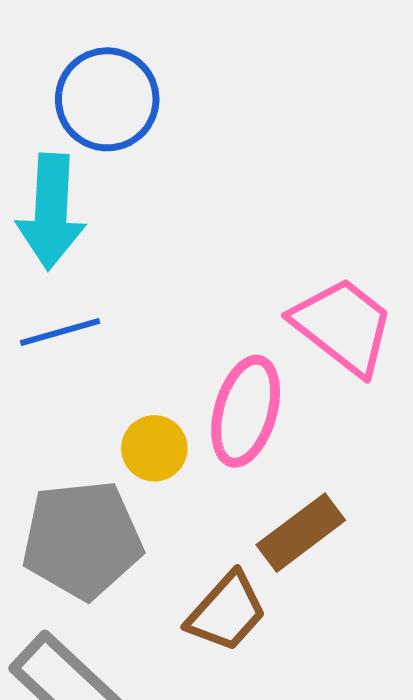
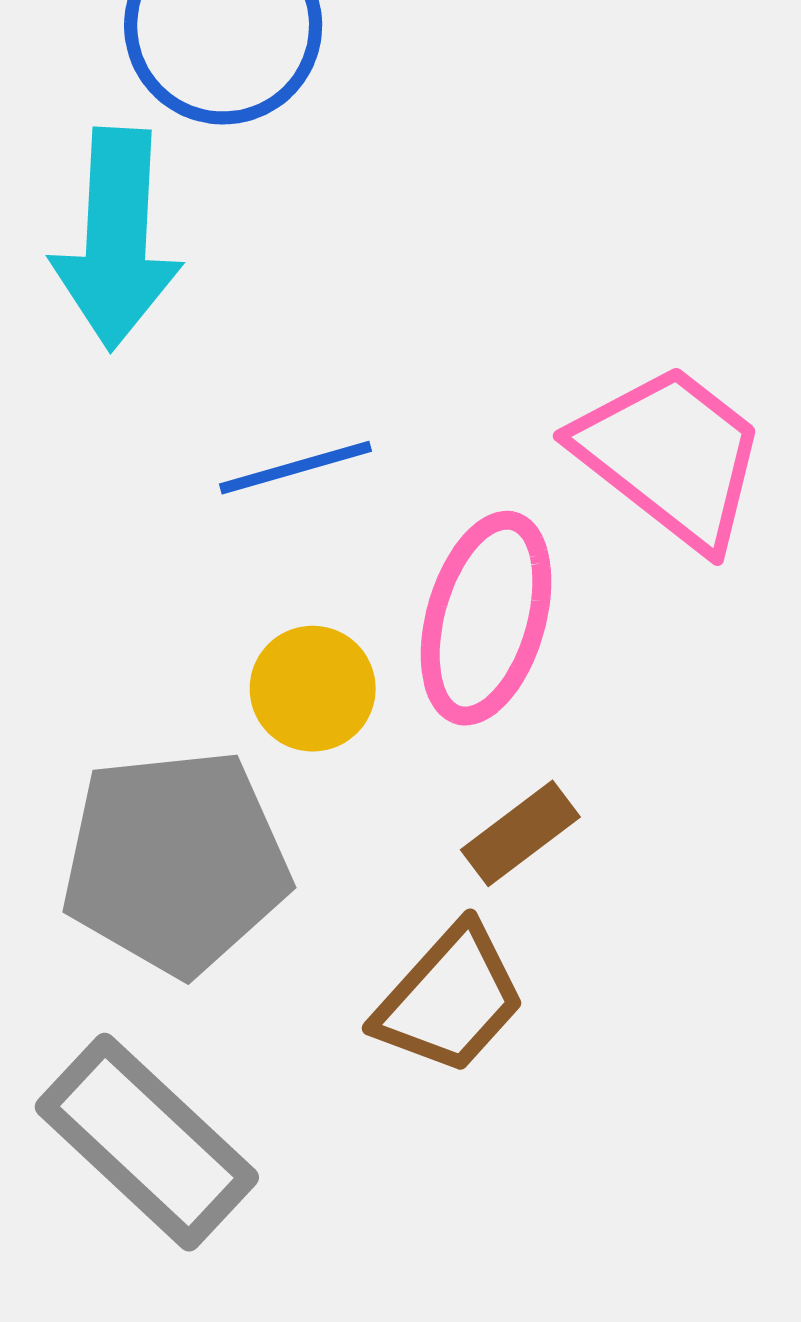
blue line: (60, 332) -> (296, 468), moved
brown rectangle: (301, 533) -> (520, 833), moved, size x0.7

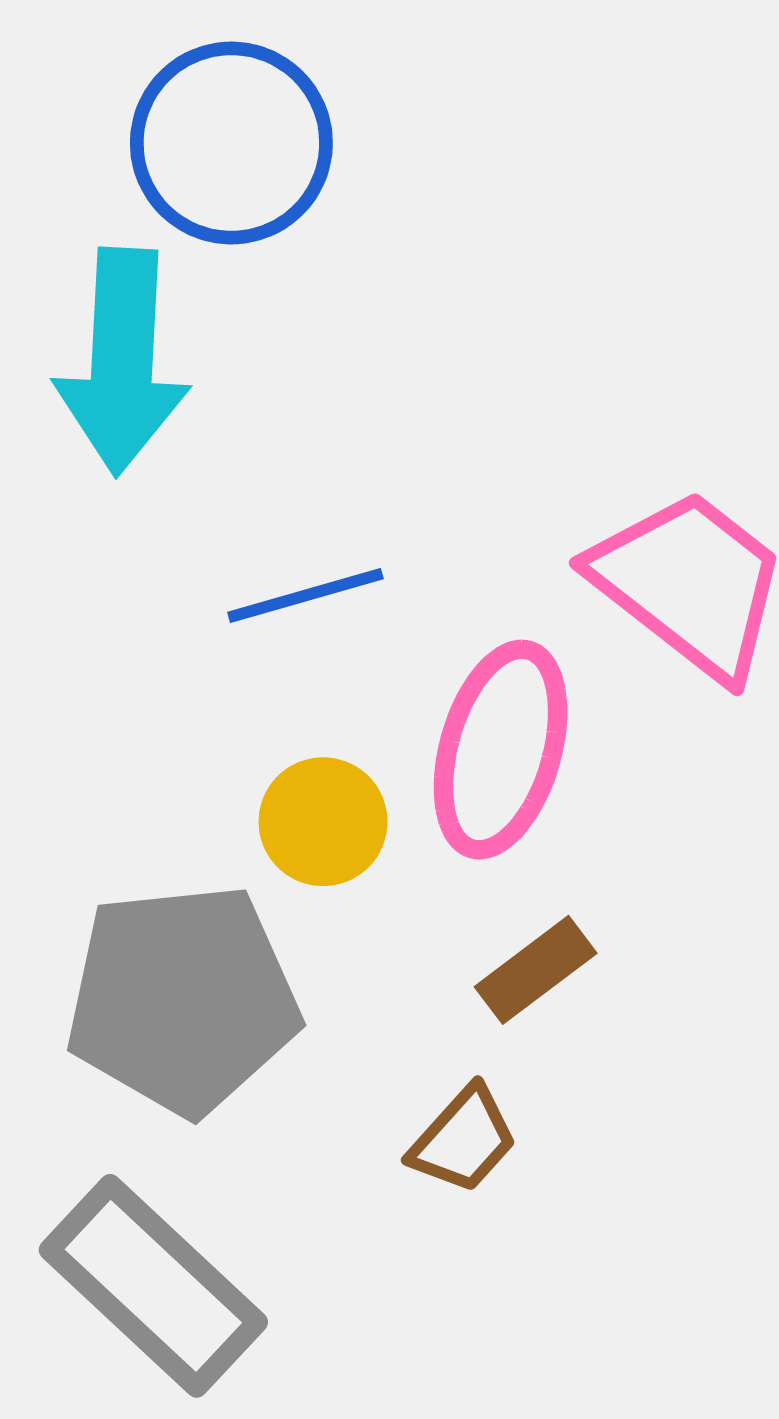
brown trapezoid: (450, 999) -> (463, 1140), size x0.7

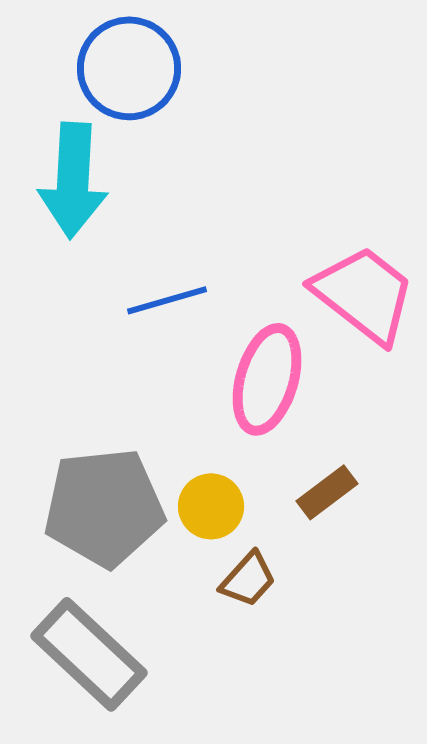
yellow circle: (323, 822) -> (211, 506), moved
brown rectangle: (536, 970) -> (327, 492), moved

